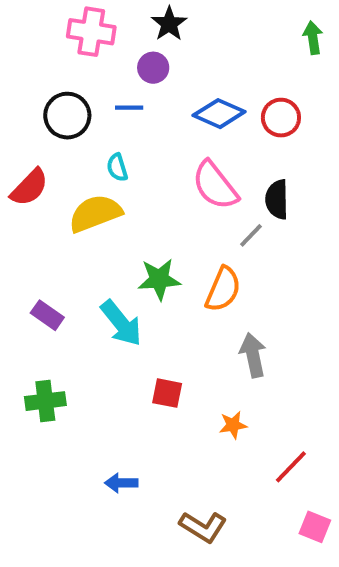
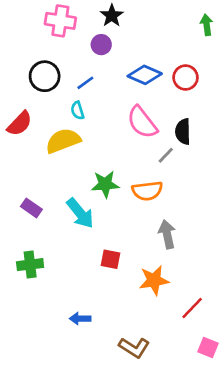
blue line: (129, 108) -> (85, 83), moved, turned -36
orange semicircle: (223, 289) -> (147, 191), turned 60
orange star: (233, 425) -> (154, 280), size x1.6

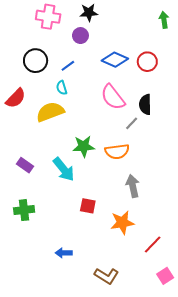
black star: (112, 16) -> (89, 13), turned 30
pink square: (208, 348) -> (165, 276), turned 35

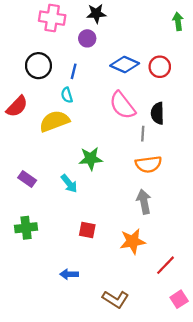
blue line: (68, 66) -> (74, 71), turned -40
gray line: (132, 123) -> (143, 134), turned -40
orange semicircle: (117, 152) -> (148, 164), moved
cyan arrow: (64, 169) -> (69, 184), size x0.7
red square: (88, 206) -> (87, 230), moved

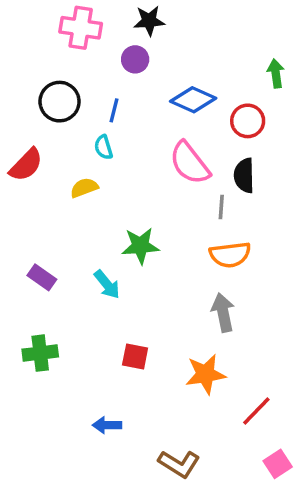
green arrow: (178, 21) -> (276, 73), moved
red circle: (160, 67) -> (248, 121), moved
yellow semicircle: (54, 121) -> (84, 188), size x0.6

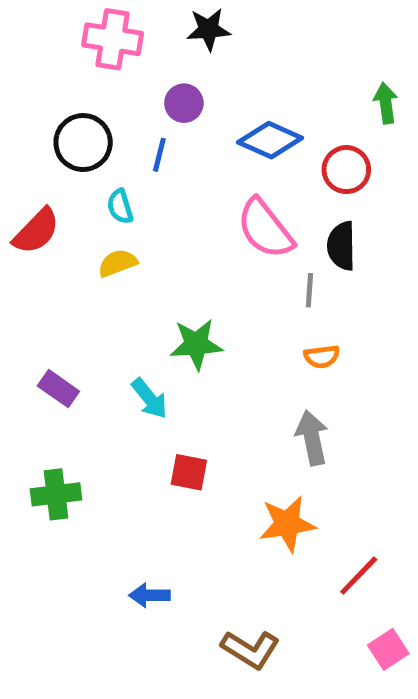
purple circle: (135, 59) -> (184, 103), moved
cyan semicircle: (103, 147) -> (120, 206), moved
orange semicircle: (230, 255) -> (322, 357), size x0.6
red square: (135, 357) -> (189, 472), moved

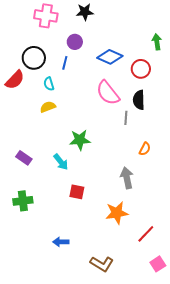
red semicircle: (36, 231) -> (15, 80), moved
orange semicircle: (322, 357) -> (145, 149), moved, turned -56

